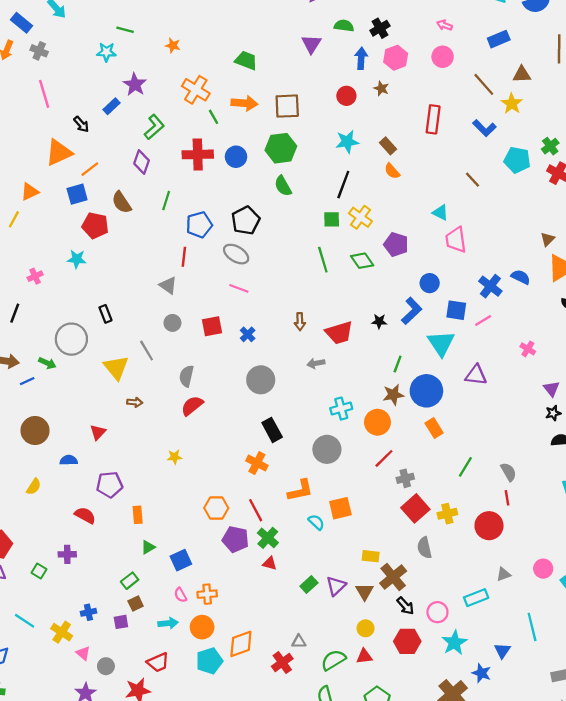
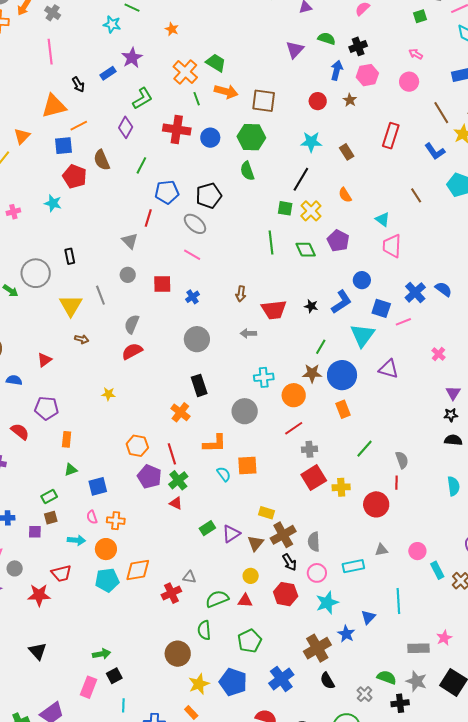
green trapezoid: (246, 60) -> (216, 63), moved
orange semicircle: (392, 171) -> (345, 195), moved
orange triangle: (30, 192) -> (22, 136), turned -30
gray semicircle: (424, 548) -> (314, 542), moved

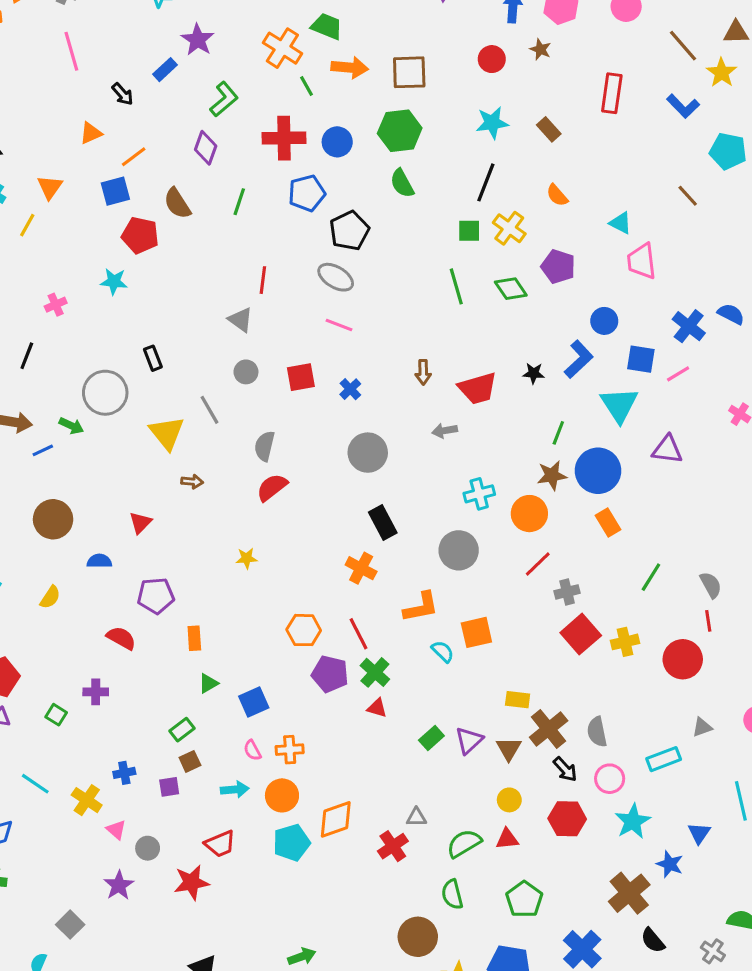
orange triangle: (54, 106) -> (91, 133), size x0.6
blue pentagon: (167, 192) -> (307, 193), moved
brown line: (416, 195) -> (688, 196), moved

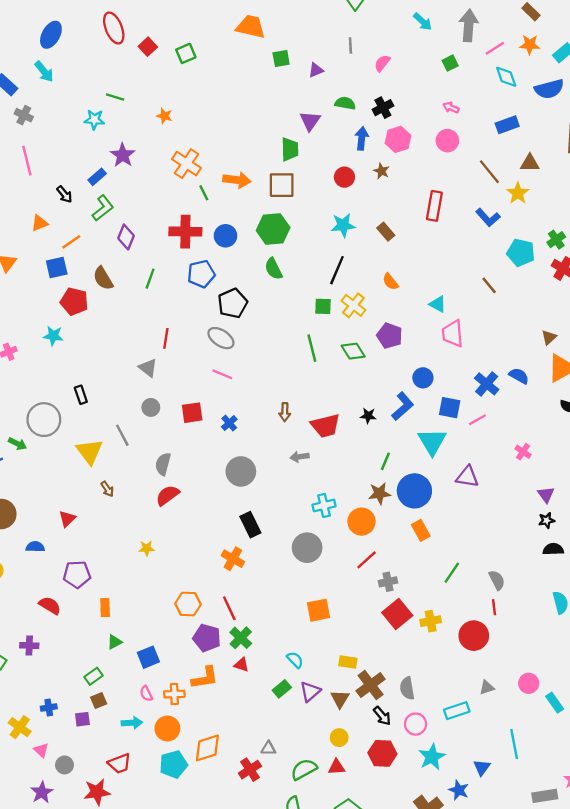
green trapezoid: (327, 26) -> (290, 149), moved, turned 65
green L-shape: (224, 99) -> (103, 208), moved
brown arrow: (192, 482) -> (107, 489), turned 49
orange L-shape: (421, 607) -> (205, 678), moved
cyan semicircle: (443, 651) -> (295, 660), moved

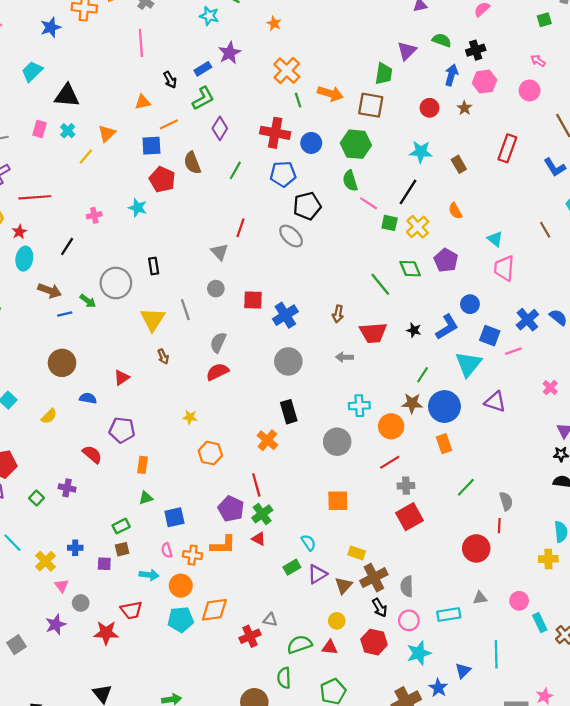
green line: (312, 348) -> (380, 284), moved, turned -35
pink line: (222, 374) -> (369, 203), moved
blue cross: (229, 423) -> (285, 315), size x1.6
orange hexagon: (188, 604) -> (210, 453), moved
yellow cross: (431, 621) -> (548, 559), moved

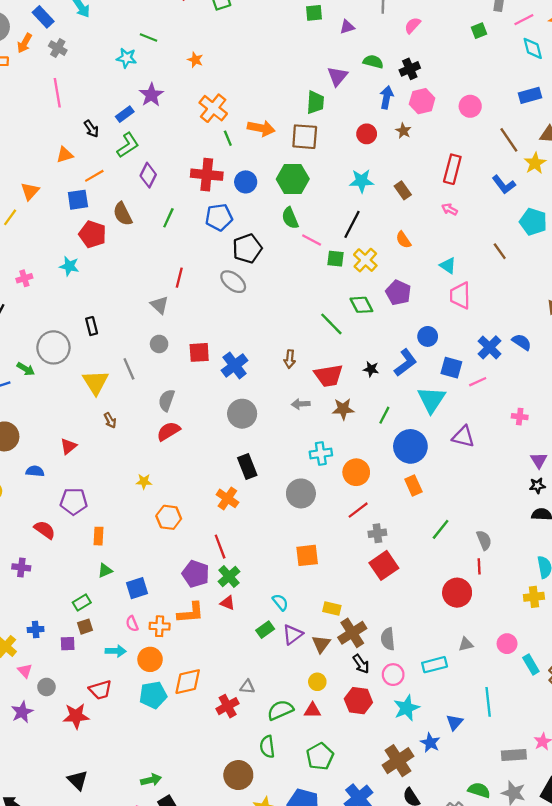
pink arrow: (538, 61) -> (450, 209), moved
pink cross: (550, 388) -> (520, 417), turned -32
brown star: (412, 403) -> (343, 409), moved

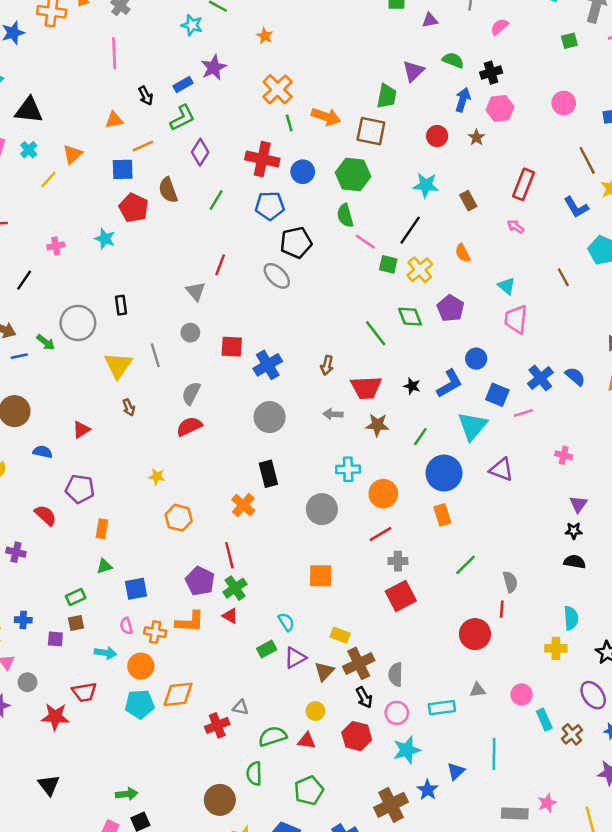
pink circle: (470, 106) -> (564, 103), moved

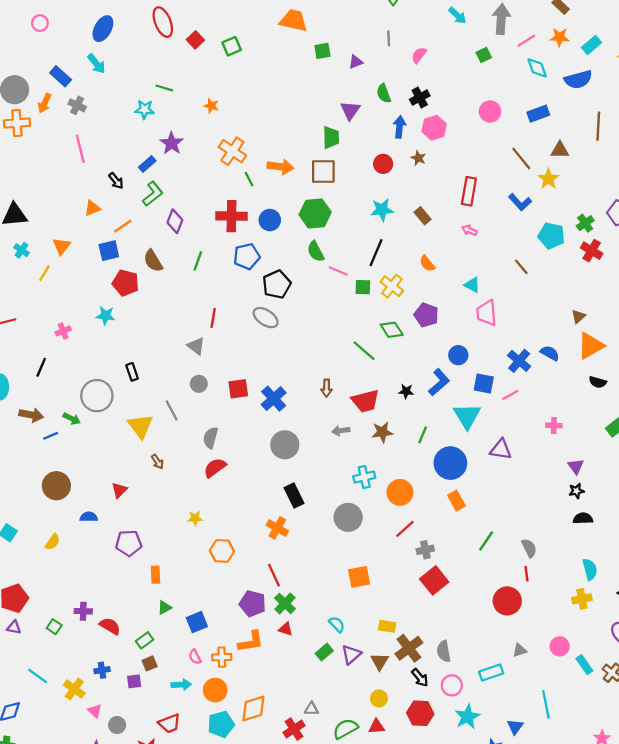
green semicircle: (453, 60) -> (384, 93), turned -120
red semicircle: (45, 515) -> (110, 626), moved

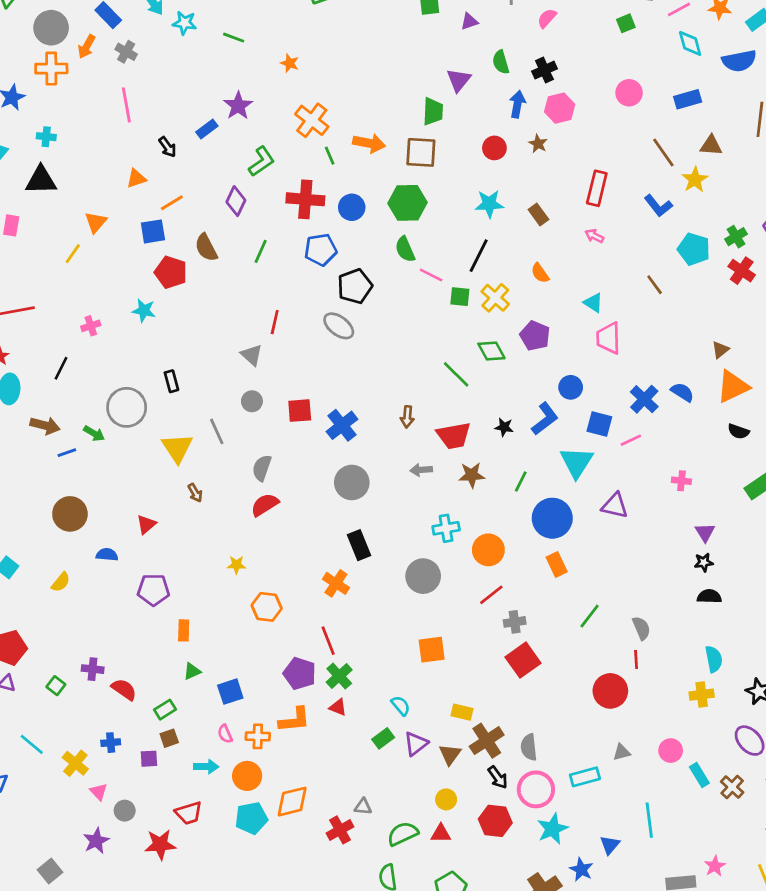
cyan star: (145, 109) -> (185, 23), moved
green L-shape: (153, 194) -> (262, 161), moved
cyan cross: (22, 250) -> (46, 137), moved, turned -32
pink circle: (452, 685) -> (536, 789), size x1.4

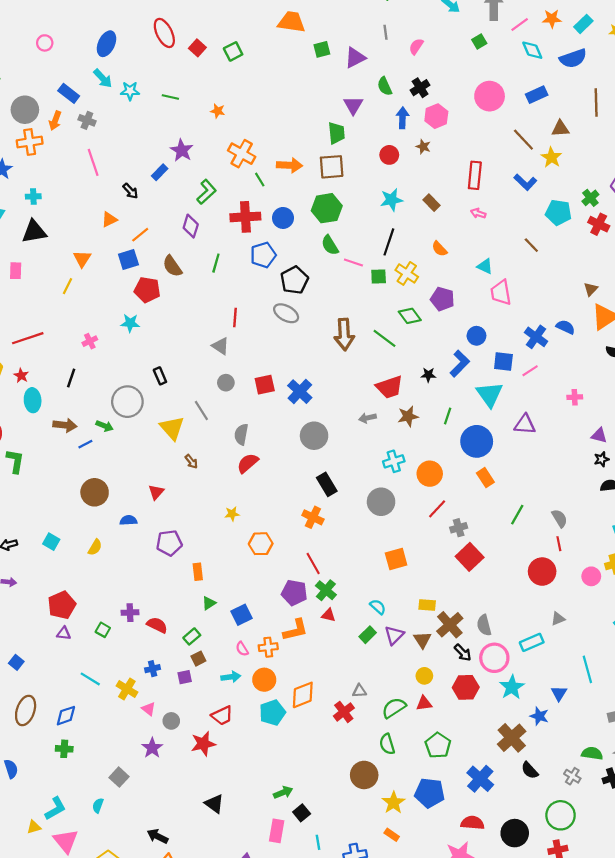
purple triangle: (469, 21) -> (355, 58), size x1.5
pink circle: (629, 93) -> (490, 96), size x1.4
brown arrow: (407, 417) -> (344, 334), moved, size x1.8
purple triangle: (705, 532) -> (599, 435), turned -35
pink circle: (671, 751) -> (591, 576), moved

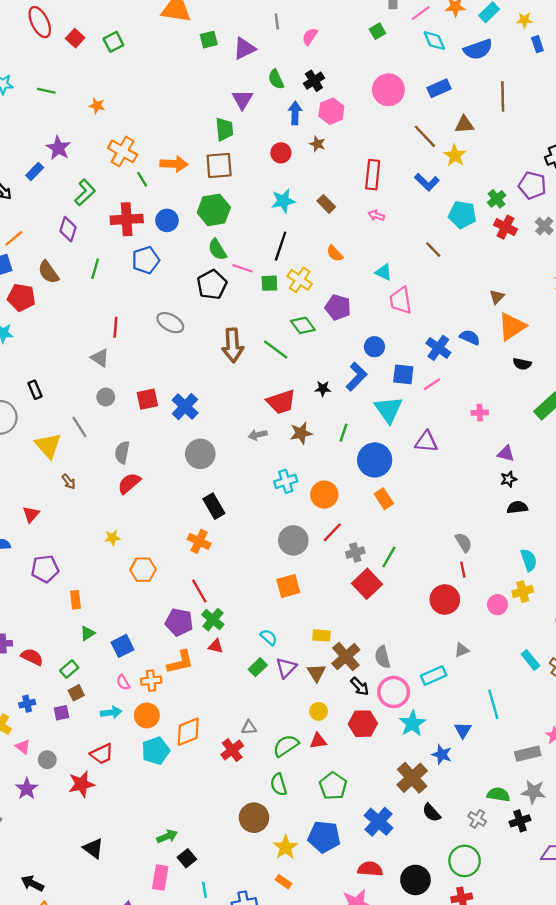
black pentagon: (294, 280) -> (212, 285), moved
gray circle: (381, 502) -> (293, 540), moved
green line: (517, 515) -> (389, 557), moved

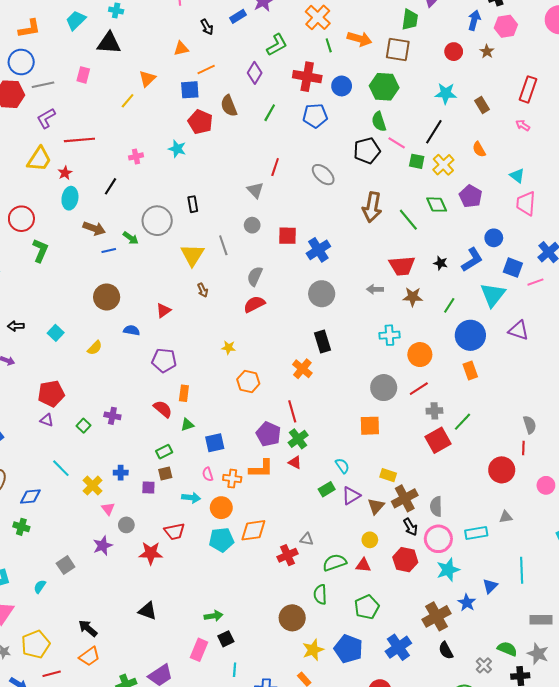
red semicircle: (32, 657) -> (163, 409), moved
black triangle: (93, 848) -> (148, 611), turned -30

